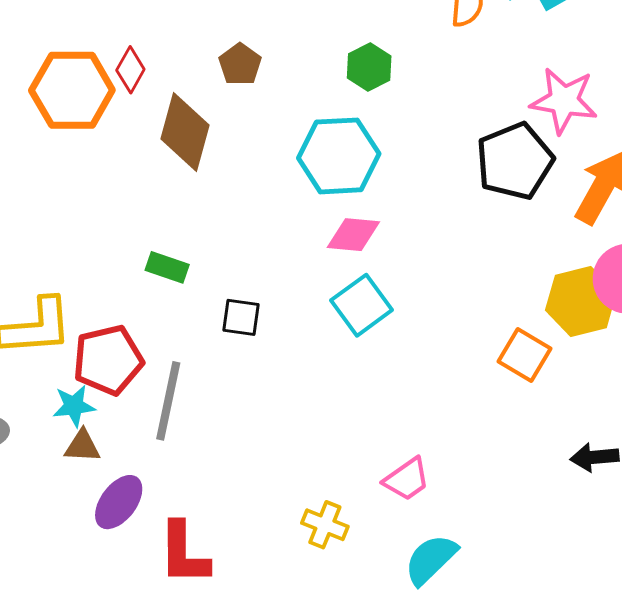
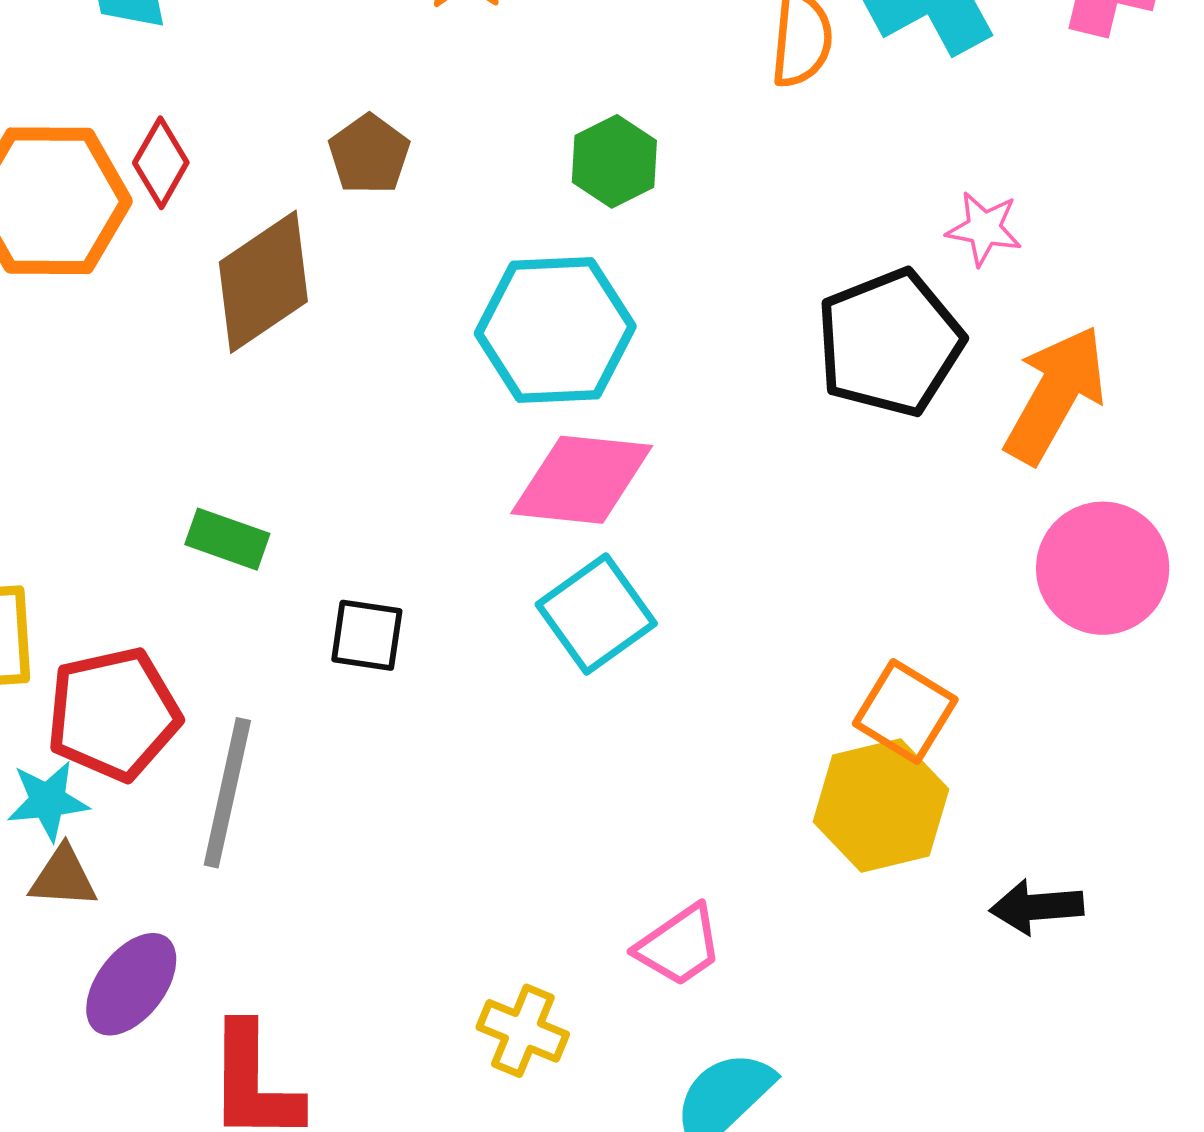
pink star: (564, 101) -> (984, 229), size x0.6
brown diamond: (185, 132) -> (263, 282), turned 40
pink diamond: (353, 235) -> (582, 480), size x1.4
yellow hexagon: (581, 301) -> (881, 806), moved

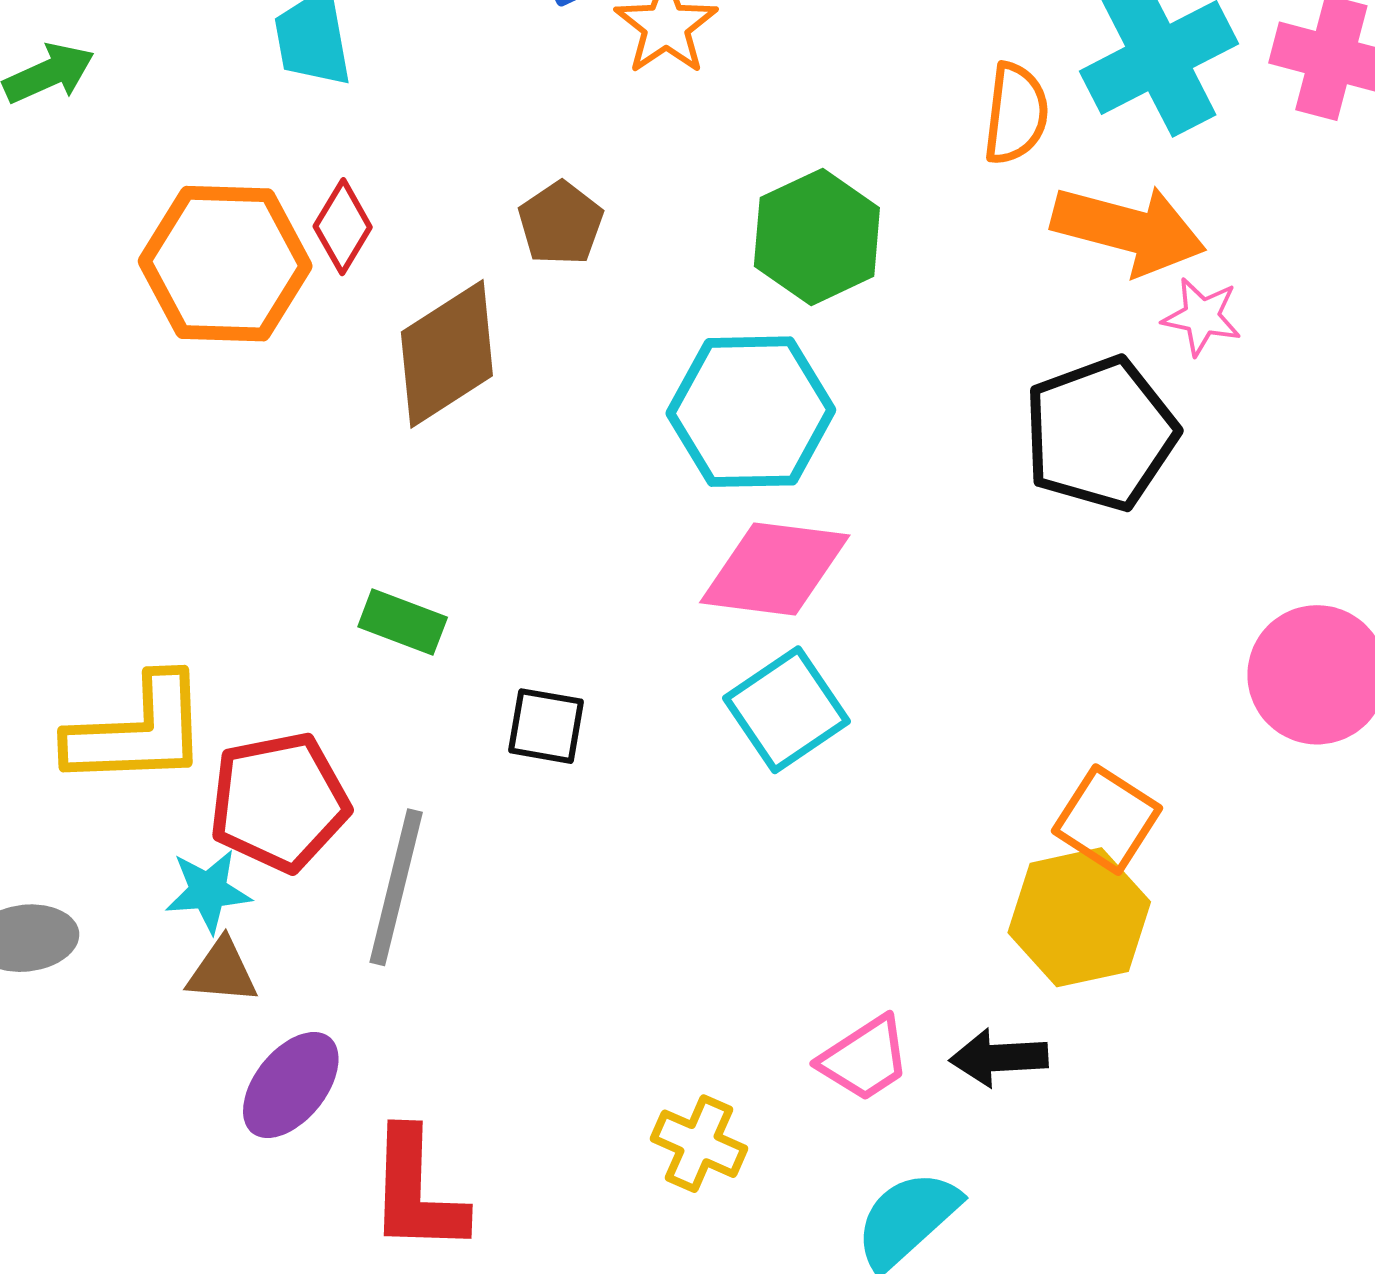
green hexagon: (614, 161) -> (817, 237), size x1.4
orange arrow: (1055, 395) -> (1129, 230), moved, turned 74
black arrow: (1037, 907) -> (999, 1058), moved

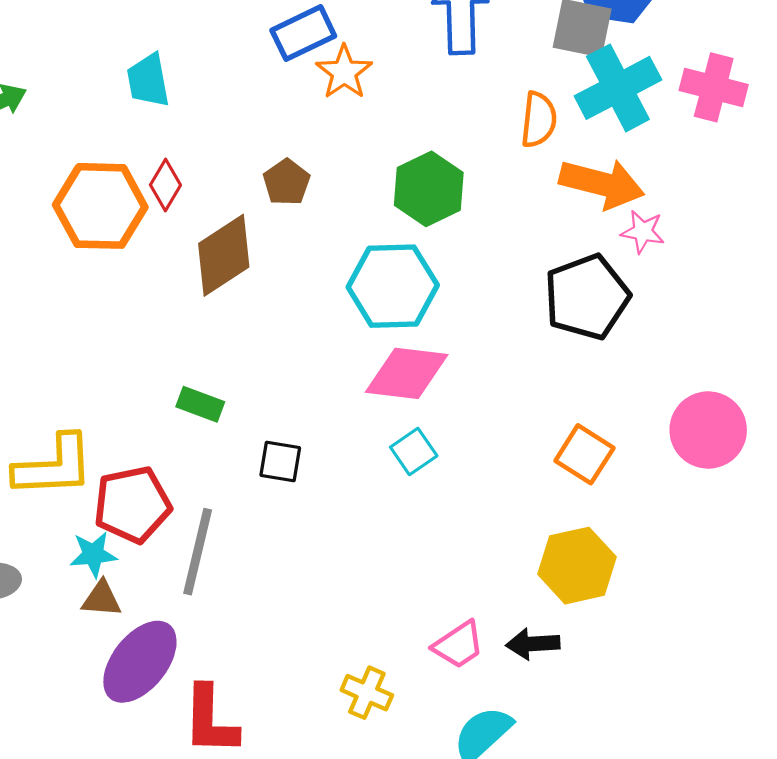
cyan square: (786, 710) -> (414, 451), size x0.7
orange square: (1107, 820) -> (584, 454), moved
purple ellipse: (291, 1085) -> (140, 662), size x1.4

